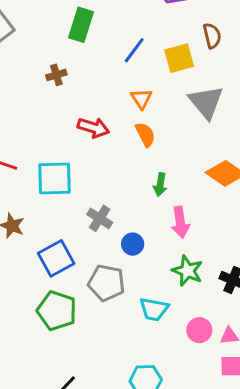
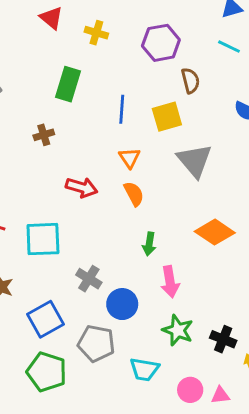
brown semicircle: (212, 36) -> (190, 81), moved
blue line: (134, 50) -> (122, 109), turned -32
blue circle: (133, 244) -> (122, 304), size x1.4

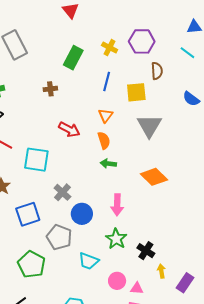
yellow cross: (96, 33) -> (110, 48), moved
green arrow: (149, 244) -> (108, 164), moved, turned 77
green pentagon: (47, 372) -> (31, 264), moved

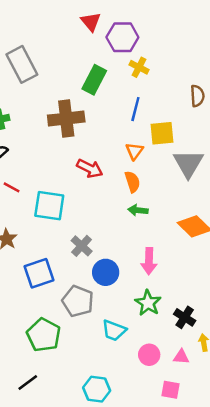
purple hexagon: (142, 41) -> (122, 37), moved
brown cross: (50, 89) -> (66, 119), size x2.0
yellow square: (136, 92) -> (162, 133), moved
pink triangle: (137, 288) -> (181, 357), moved

